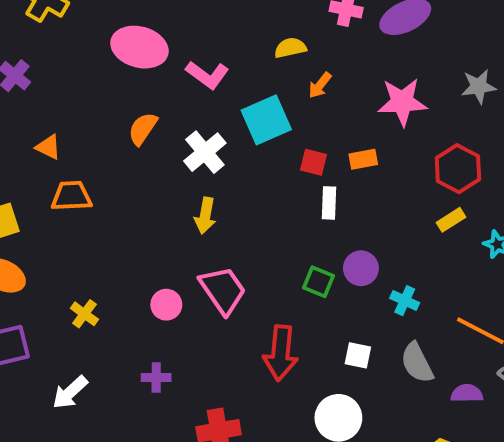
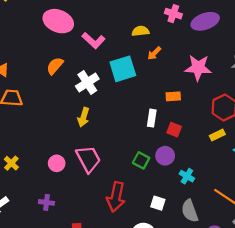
red square: (313, 162) -> (174, 130), moved

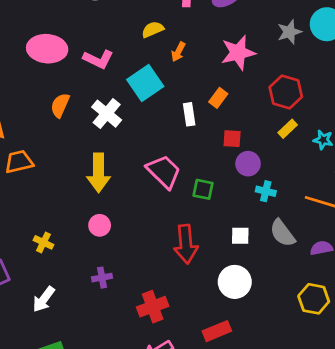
orange rectangle: (173, 96) -> (218, 98), turned -32
yellow arrow: (83, 117) -> (99, 173), moved, size x1.5
white rectangle: (152, 118) -> (189, 114), moved
purple circle: (165, 156) -> (248, 164), moved
pink trapezoid: (88, 159) -> (164, 172), moved

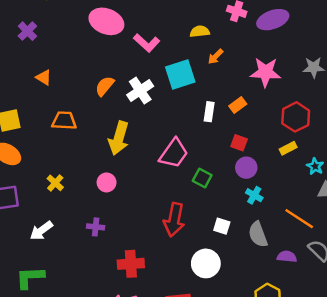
orange semicircle: (60, 105) -> (105, 86), moved
orange trapezoid: (19, 162) -> (64, 121), moved
pink trapezoid: (164, 172) -> (174, 153), turned 64

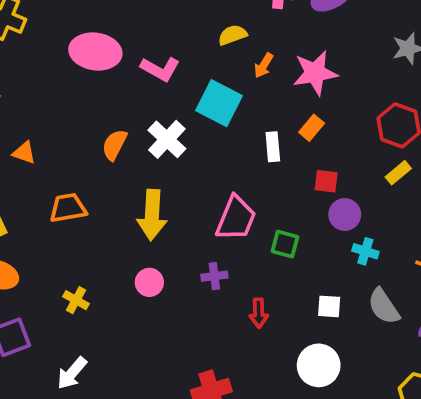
pink star: (266, 72) -> (315, 73), moved
cyan square: (180, 75) -> (219, 103), turned -32
red arrow: (174, 220) -> (259, 313), size x0.6
purple cross: (96, 227) -> (214, 276), moved

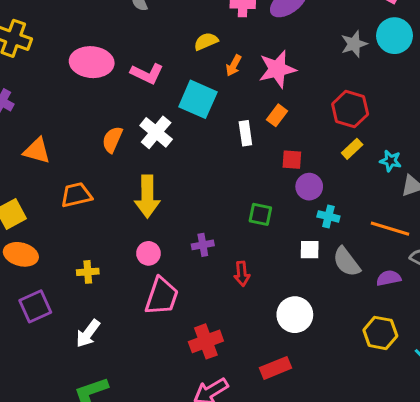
orange triangle: (24, 153) -> (37, 151), size x1.4
pink trapezoid: (236, 218) -> (162, 296), moved
yellow cross: (76, 300) -> (88, 272), turned -30
white square: (329, 306) -> (310, 250), moved

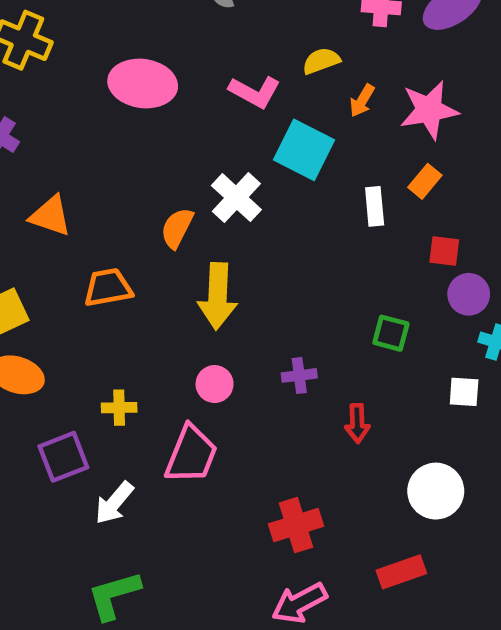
pink L-shape: (147, 74) -> (255, 92), moved
orange semicircle: (112, 140) -> (177, 228), moved
pink trapezoid: (162, 296) -> (191, 455), moved
purple square: (35, 306) -> (63, 457), moved

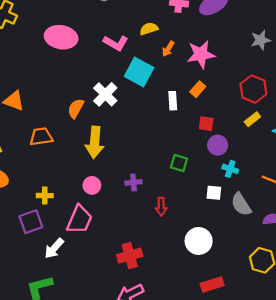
purple square: (63, 457) -> (31, 222), moved
white arrow: (114, 503) -> (54, 248), moved
red rectangle: (401, 572) -> (212, 284), moved

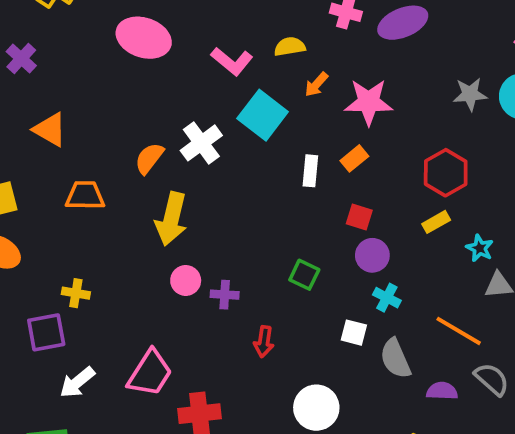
pink circle: (92, 185) -> (186, 280), moved
pink trapezoid: (79, 220) -> (150, 373), moved

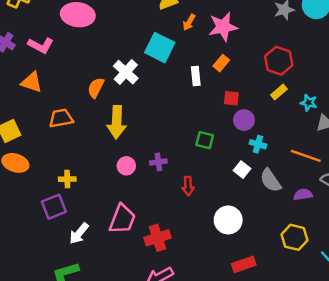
pink L-shape: (232, 61) -> (41, 45), moved
pink circle: (186, 280) -> (126, 166), moved
white square: (354, 333) -> (242, 170), turned 35

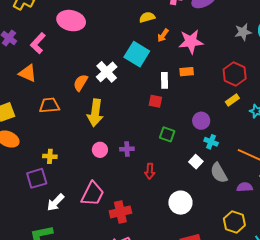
pink L-shape: (41, 45) -> (38, 43), turned 100
orange rectangle: (221, 63) -> (187, 72), turned 40
red square: (231, 98) -> (155, 101), moved

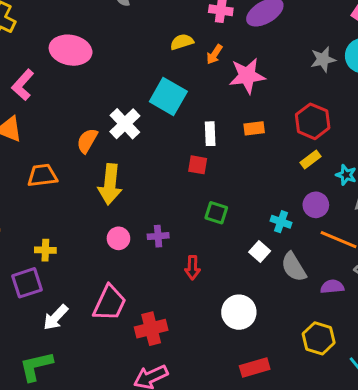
orange arrow: (163, 35) -> (214, 54), moved
orange rectangle: (187, 72) -> (254, 128), moved
purple circle: (201, 121) -> (316, 205), moved

